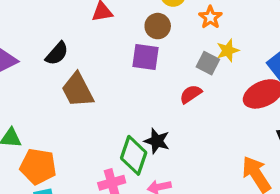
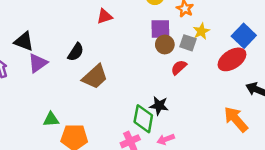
brown circle: (158, 26) -> (165, 44), moved
purple square: (146, 57) -> (160, 29), moved
brown trapezoid: (77, 90) -> (95, 77), turned -96

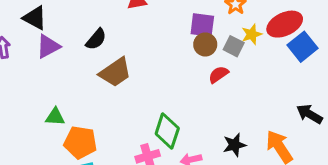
red ellipse: (232, 59) -> (285, 24), moved
black star: (159, 106) -> (234, 145), moved, turned -30

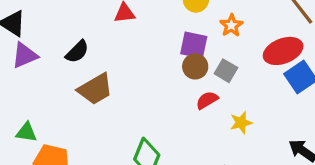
yellow star: (252, 34) -> (241, 123), moved

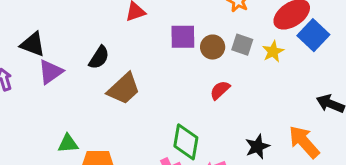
purple square: (194, 45) -> (183, 37), moved
red semicircle: (207, 100) -> (220, 90), moved
yellow star: (241, 123) -> (273, 52), moved

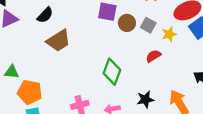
red semicircle: (220, 90) -> (153, 56), moved
green diamond: (186, 142) -> (112, 72), moved

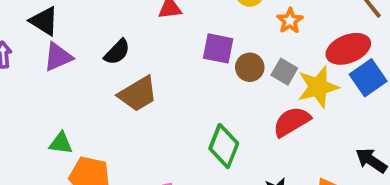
yellow star: (169, 34) -> (318, 87), size x1.6
red semicircle: (153, 56) -> (292, 122), size x1.5

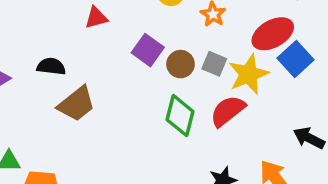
purple square: (218, 48) -> (148, 50), turned 32
black semicircle: (117, 52) -> (51, 66), turned -120
green diamond: (224, 146) -> (180, 116), moved

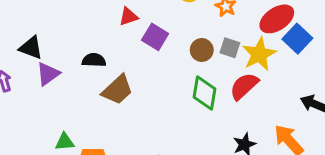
purple square: (148, 50) -> (155, 37), moved

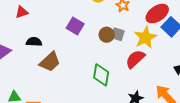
red triangle: (128, 17) -> (22, 12), moved
gray square: (230, 48) -> (118, 34), moved
green diamond: (205, 93) -> (101, 75), moved

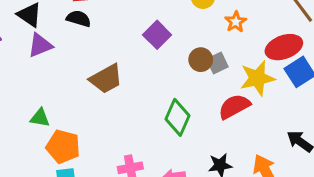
gray square: (118, 34) -> (217, 63), turned 32
black semicircle: (34, 42) -> (79, 19), moved

